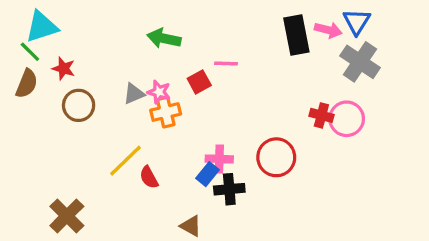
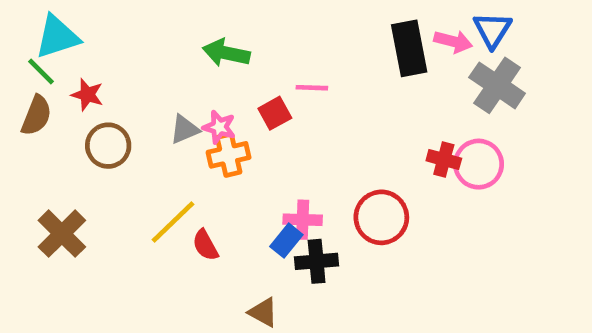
brown cross: (67, 216) -> (62, 234), moved

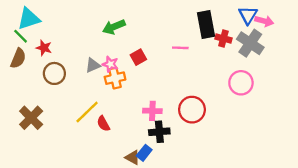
pink arrow: (453, 41) -> (264, 21), moved
green arrow: (226, 53) -> (114, 27), turned -35
pink line: (312, 88) -> (180, 48), moved
red cross: (444, 159) -> (223, 38), moved
blue rectangle: (286, 241) -> (144, 153), moved

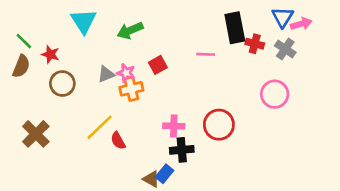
cyan triangle: (29, 19) -> (84, 21), moved, turned -45
pink arrow: (264, 21) -> (301, 24), turned -30
gray cross: (250, 43) -> (285, 49), size x0.7

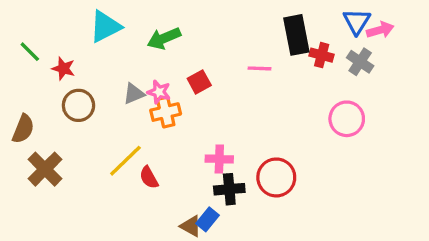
cyan triangle: (84, 21) -> (105, 27), turned 36
brown semicircle: (21, 66) -> (23, 129), moved
red circle: (219, 125) -> (276, 177), moved

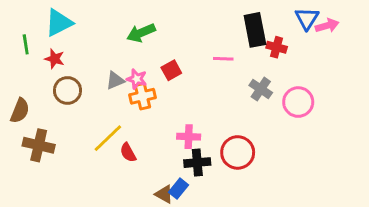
cyan triangle: (105, 27) -> (59, 23), moved
green line: (30, 52) -> (26, 44), turned 36
gray cross: (360, 62) -> (261, 89), moved
brown cross: (45, 169) -> (39, 145), turned -32

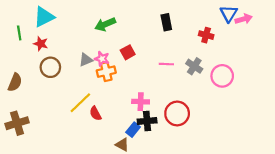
black rectangle: (255, 30) -> (166, 22), moved, size x0.7
pink line: (223, 59) -> (166, 64), moved
brown cross: (39, 145) -> (17, 123), moved, turned -30
blue rectangle: (179, 189) -> (133, 130), moved

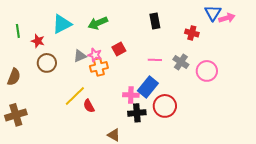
cyan triangle: (44, 17) -> (62, 24), moved
blue rectangle: (133, 130) -> (148, 87), moved, size x1.5

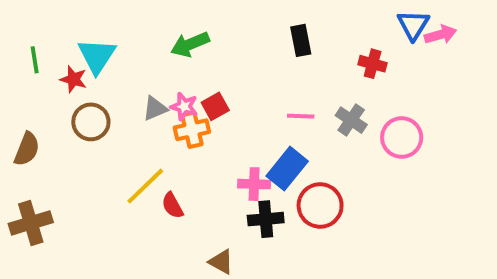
cyan triangle: (62, 24) -> (97, 56), moved, turned -30
red square: (119, 49) -> (215, 106), moved

